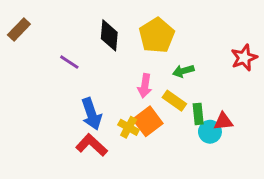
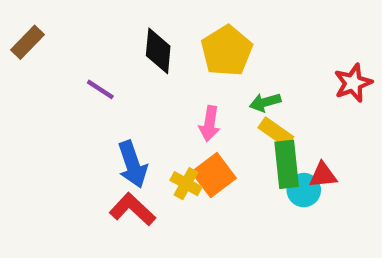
yellow rectangle: (174, 101) -> (276, 132), moved
green rectangle: (198, 114) -> (287, 164), size x1.5

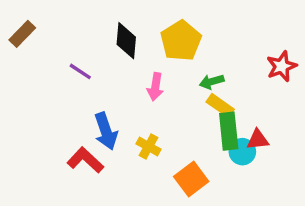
pink arrow: (210, 124) -> (155, 87), moved
orange square: (214, 175) -> (191, 179), moved
red L-shape: (132, 209) -> (85, 160), moved

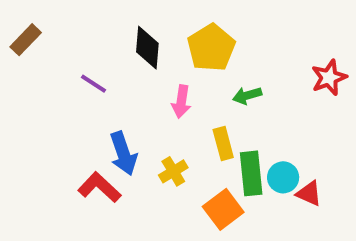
yellow rectangle: (220, 106) -> (223, 143), moved, turned 40
green rectangle: (229, 131) -> (251, 173), moved
red triangle: (258, 140) -> (309, 193), moved, turned 30
yellow cross: (148, 147) -> (173, 171), turned 30

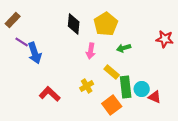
red star: (329, 78) -> (165, 39), turned 30
purple line: (93, 84) -> (22, 42), moved
yellow rectangle: (223, 143) -> (112, 72), turned -35
blue arrow: (123, 153) -> (35, 53), moved

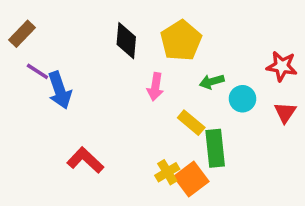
yellow cross: (87, 86) -> (167, 172), moved
cyan circle: (142, 89) -> (242, 99), moved
red triangle: (155, 97) -> (285, 112), moved, turned 40

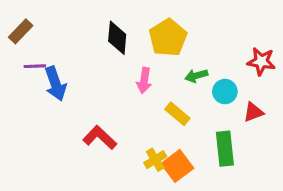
purple line: (37, 71) -> (35, 66), turned -35
red triangle: (285, 112) -> (253, 112), moved, turned 35
green rectangle: (215, 148) -> (225, 149), moved
red L-shape: (85, 160) -> (100, 137), moved

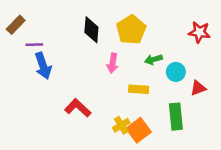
red star: (261, 61) -> (199, 32), moved
purple line: (35, 66) -> (34, 45), moved
yellow rectangle: (177, 114) -> (139, 89), turned -36

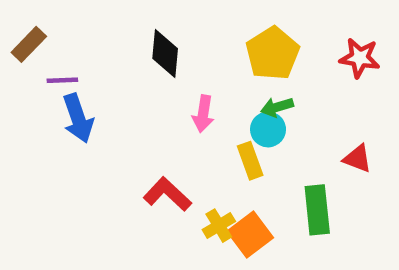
yellow pentagon: (131, 30) -> (272, 53), moved
cyan circle: (176, 72) -> (268, 129), moved
red triangle: (198, 88) -> (357, 158), turned 42
yellow rectangle: (139, 89) -> (250, 161), turned 66
red L-shape: (78, 108) -> (167, 194), moved

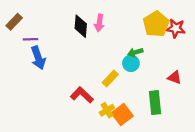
yellow pentagon: (272, 53) -> (156, 24), moved
pink arrow: (203, 114) -> (99, 23), moved
yellow rectangle: (250, 161) -> (110, 79), moved, turned 63

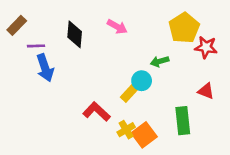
pink arrow: (99, 23) -> (117, 27), turned -70
black diamond: (81, 26) -> (75, 34), moved
red star: (176, 28) -> (206, 47), moved
cyan circle: (131, 63) -> (142, 81), moved

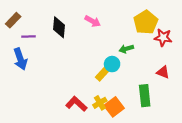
blue arrow: (45, 68) -> (20, 59), moved
red L-shape: (97, 112) -> (76, 104), moved

